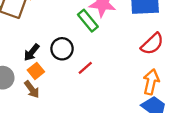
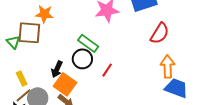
green rectangle: (88, 21) -> (88, 43), moved
orange square: (36, 71) -> (65, 84), size x1.5

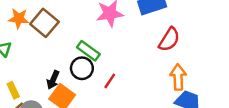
orange star: (44, 14) -> (19, 18), moved
brown square: (29, 33) -> (44, 23), moved, turned 35

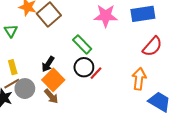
black circle: (82, 68) -> (84, 67), moved
orange arrow: (178, 77) -> (139, 79), moved

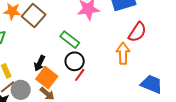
red line: (96, 73) -> (80, 75), moved
orange arrow: (139, 79) -> (123, 53), moved

